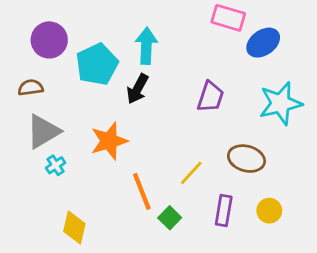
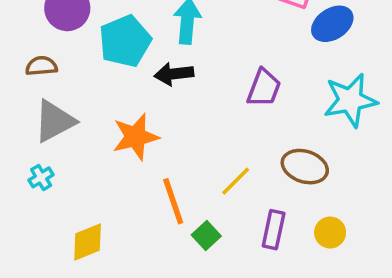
black arrow: (138, 89) -> (174, 74), turned 52
cyan cross: (56, 165) -> (41, 177), moved
yellow diamond: (74, 227) -> (88, 242), turned 52

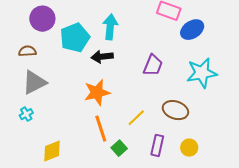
orange star: (136, 137) -> (97, 92), moved

